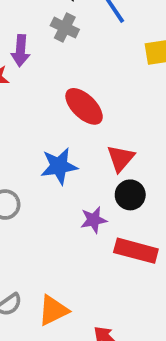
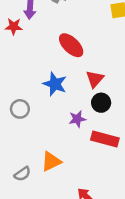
blue star: (59, 166) -> (55, 84), turned 30
orange triangle: (53, 310) -> (51, 161), moved

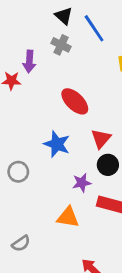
orange triangle: (51, 161) -> (68, 217), moved, turned 35

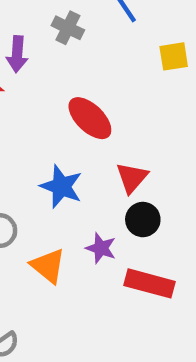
purple star: (82, 183) -> (101, 248), turned 30
orange triangle: (68, 217) -> (48, 266), moved, turned 30

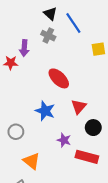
black circle: (143, 220) -> (93, 128), moved
orange triangle: (48, 266) -> (32, 161), moved

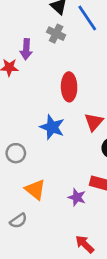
red ellipse: (59, 78) -> (69, 87), turned 45
purple star: (64, 140) -> (77, 197), moved

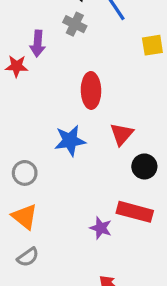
blue star: (52, 127) -> (70, 141), turned -30
orange triangle: (35, 190) -> (25, 217), moved

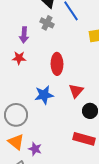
red star: (17, 66) -> (19, 58), moved
gray circle: (25, 173) -> (16, 115), size x1.5
purple star: (101, 228) -> (35, 149), moved

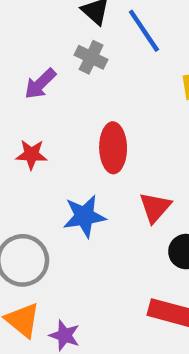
purple arrow: (24, 35) -> (40, 84), turned 42
red star: (19, 58) -> (31, 154), moved

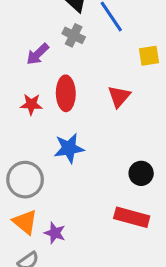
red ellipse: (113, 148) -> (66, 93), moved
red triangle: (155, 207) -> (119, 96), moved

